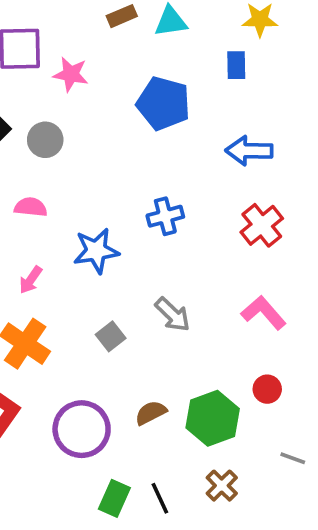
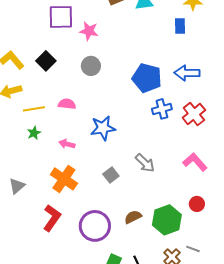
blue pentagon: (163, 103) -> (147, 78), moved
gray circle: (45, 140) -> (91, 66), moved
blue cross: (165, 216) -> (162, 109), moved
pink arrow: (31, 280) -> (67, 144), turned 70
gray line: (293, 458) -> (193, 249), moved

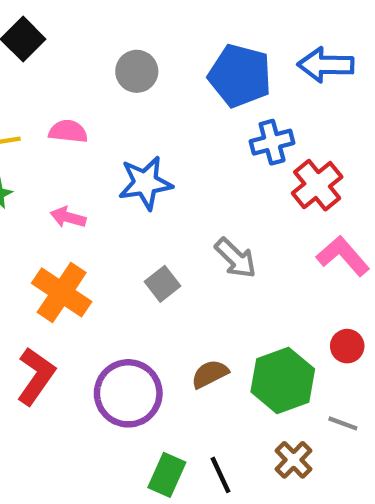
gray circle: (91, 66) -> (137, 71), moved
red cross: (194, 114) -> (317, 185), moved
gray line: (193, 249) -> (343, 423), moved

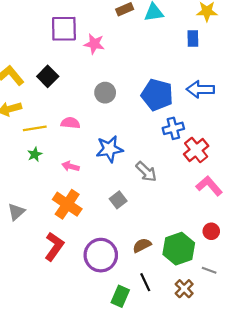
gray arrow: (236, 258) -> (146, 172), moved
black line: (221, 475) -> (145, 282), moved

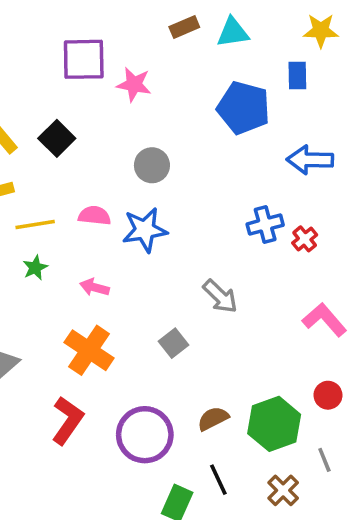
blue pentagon: (157, 95) -> (244, 108), moved
blue star: (109, 149) -> (145, 230), moved
red cross: (196, 150) -> (305, 239), moved, size x0.6
gray line: (209, 270) -> (324, 460), turned 48

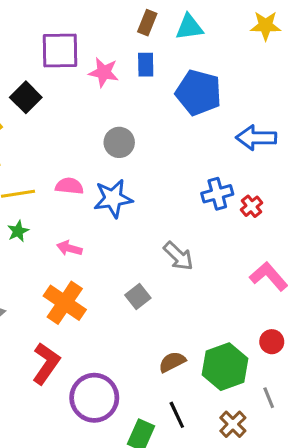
brown rectangle: (184, 27) -> (147, 23), turned -45
blue rectangle: (297, 75) -> (146, 65), moved
black square: (57, 138) -> (26, 97), moved
purple circle: (145, 435) -> (94, 398), moved

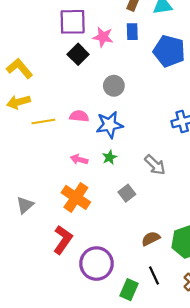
black square: (26, 97) -> (78, 54), moved
green star: (18, 231) -> (109, 157), moved

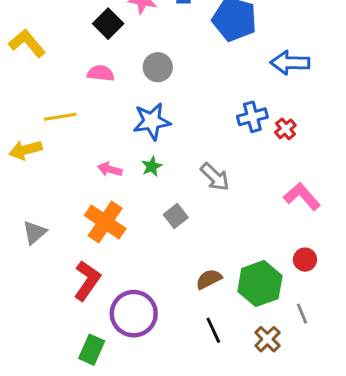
yellow arrow: (18, 102) -> (26, 150), moved
pink semicircle: (79, 116) -> (101, 73), moved
green rectangle: (129, 290) -> (92, 350), moved

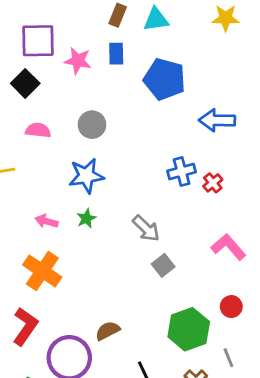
black square: (108, 24) -> (25, 83), moved
gray square: (176, 216) -> (163, 265), moved
brown semicircle: (209, 279) -> (108, 331), moved

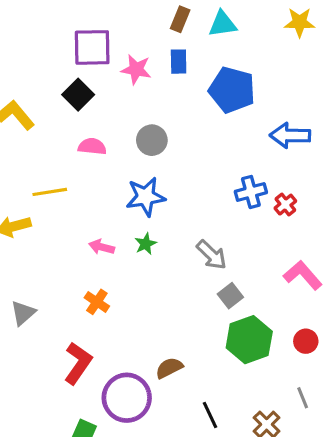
orange cross: (42, 271) -> (97, 302), size x0.6
green hexagon: (189, 329) -> (249, 340), moved

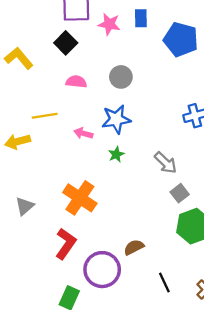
pink arrow: (102, 247) -> (83, 133), moved
orange cross: (97, 302) -> (80, 198), size x1.8

